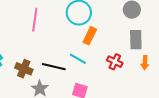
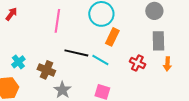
black line: (54, 67) -> (76, 53), moved

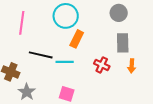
cyan line: (100, 60) -> (65, 62), turned -30

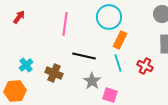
cyan line: (65, 62) -> (118, 63), moved, turned 72
gray star: (27, 92) -> (92, 81), moved

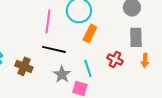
pink line: (65, 24) -> (48, 21), moved
cyan line: (118, 63) -> (88, 68), moved

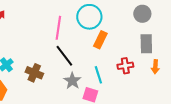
black line: (54, 49) -> (64, 56), turned 40
red cross: (115, 59) -> (125, 66), turned -35

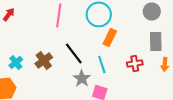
pink line: (58, 28) -> (59, 15), moved
brown cross: (34, 73) -> (44, 60), moved, turned 30
cyan line: (98, 75) -> (102, 64), moved

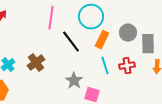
gray circle: (152, 11) -> (128, 33), moved
black line: (74, 53) -> (71, 42), moved
cyan line: (102, 64) -> (105, 66), moved

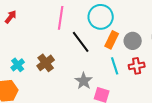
gray circle: (128, 33) -> (133, 41), moved

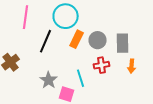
black line: (81, 42) -> (46, 41), turned 60
cyan line: (115, 66) -> (81, 78), moved

